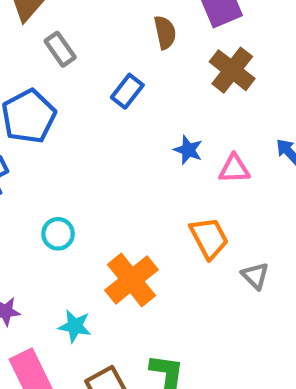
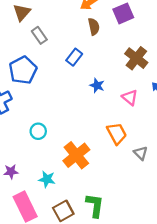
brown cross: (232, 70) -> (136, 58), moved
blue star: (188, 150) -> (97, 85), moved
pink triangle: (234, 169) -> (130, 97), turned 42

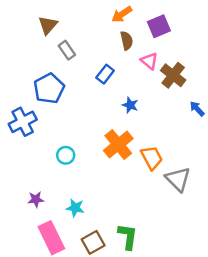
pink triangle: (130, 97) -> (149, 61), moved
gray triangle: (141, 153) -> (178, 179), size x1.6
orange cross: (76, 155) -> (118, 145), moved

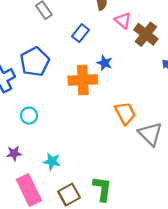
blue pentagon: (49, 88) -> (35, 62), moved
orange cross: (118, 145) -> (83, 80), moved, turned 36
cyan circle: (66, 155) -> (29, 116), moved

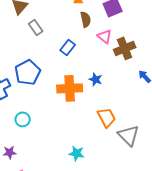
brown cross: (146, 34) -> (125, 48), turned 30
blue star: (105, 63) -> (96, 79), moved
cyan star: (52, 161) -> (77, 153), moved

